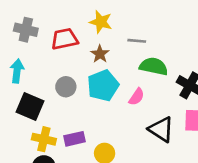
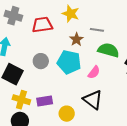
brown star: (100, 54) -> (76, 39), moved
cyan pentagon: (103, 86) -> (69, 62), turned 30
black triangle: (161, 129) -> (93, 100), moved

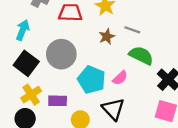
gray circle: (41, 61) -> (61, 54), size x1.6
cyan pentagon: (69, 62) -> (92, 80), moved
yellow cross: (21, 100) -> (31, 95), turned 30

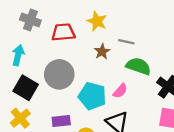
yellow cross: (31, 95) -> (20, 118), moved

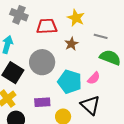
brown star: (102, 52) -> (71, 44), moved

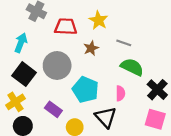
pink semicircle: (94, 78) -> (120, 93), moved, turned -48
purple rectangle: (42, 102) -> (53, 109), turned 35

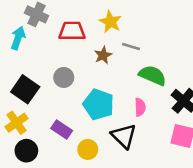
cyan arrow: (21, 43) -> (18, 38), moved
gray line: (124, 43) -> (131, 47), moved
gray circle: (57, 65) -> (64, 77), size x0.6

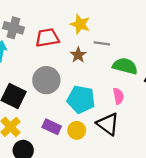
gray circle: (64, 77) -> (46, 80), size x1.5
yellow circle: (88, 149) -> (77, 130), moved

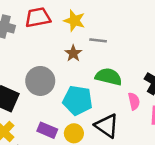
red trapezoid: (47, 38) -> (38, 17), moved
green semicircle: (125, 66) -> (109, 77), moved
pink semicircle: (118, 96) -> (134, 101), moved

